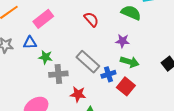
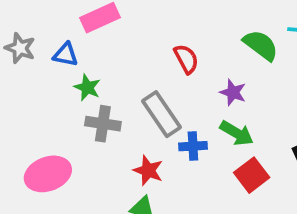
red semicircle: (91, 19) -> (186, 59), moved
red square: (126, 86) -> (252, 175), moved
red star: (78, 94) -> (148, 170), moved

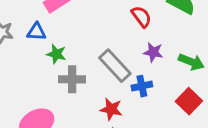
red semicircle: (186, 59) -> (141, 17), moved
purple star: (233, 92) -> (153, 52), moved
green arrow: (237, 133) -> (191, 62), moved

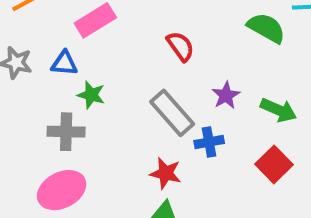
red semicircle: (141, 17) -> (180, 46), moved
purple star: (153, 52) -> (226, 95), turned 30
gray cross: (72, 79) -> (66, 132), moved

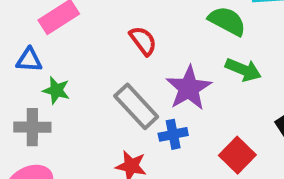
purple star: (226, 95) -> (189, 88), size x1.6
green arrow: (279, 110) -> (243, 70), moved

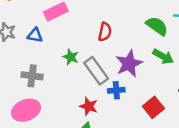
red semicircle: (143, 41) -> (105, 32), turned 42
green star: (56, 90) -> (71, 57), moved

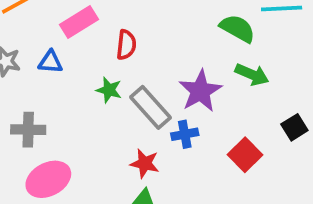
red semicircle: (105, 32) -> (126, 45), moved
gray cross: (32, 76) -> (28, 130), moved

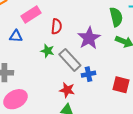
green semicircle: (238, 28) -> (116, 17), turned 48
purple star: (200, 91) -> (89, 38), moved
red square: (245, 155) -> (121, 85), turned -30

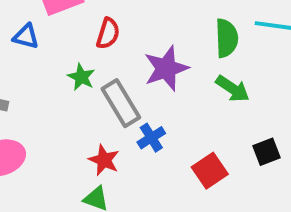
blue cross: (88, 74) -> (151, 138), turned -32
red square: (121, 85) -> (210, 171), turned 30

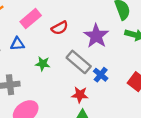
red semicircle: (108, 33) -> (60, 28), turned 63
green star: (81, 77) -> (43, 64), moved

